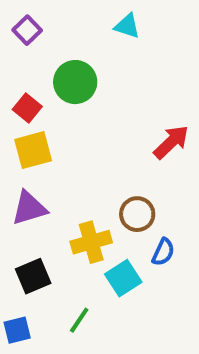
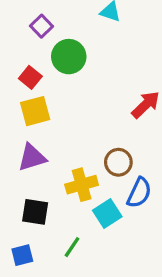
purple square: (27, 30) -> (42, 26), moved
blue semicircle: (163, 252) -> (139, 193), size x1.4
black square: (33, 276) -> (35, 212), turned 32

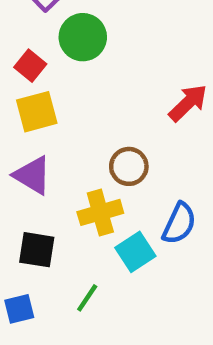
purple triangle: (32, 157) -> (32, 175), turned 48
brown circle: (118, 162) -> (129, 166), moved

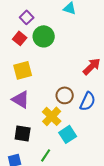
red square: (30, 66) -> (20, 38), moved
yellow cross: (100, 212) -> (52, 116), turned -30
blue semicircle: (179, 223) -> (88, 101), moved

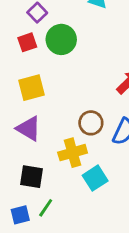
red square: (20, 38) -> (27, 42), turned 32
yellow cross: (52, 116) -> (73, 153), turned 30
green line: (46, 155) -> (46, 208), moved

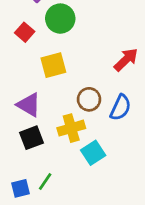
red square: (27, 42) -> (25, 32), moved, turned -30
yellow square: (32, 88) -> (53, 65), moved
black square: (32, 177) -> (31, 138), moved, turned -30

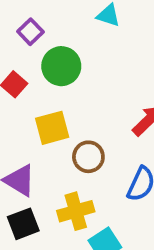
brown circle: (89, 99) -> (88, 157), moved

